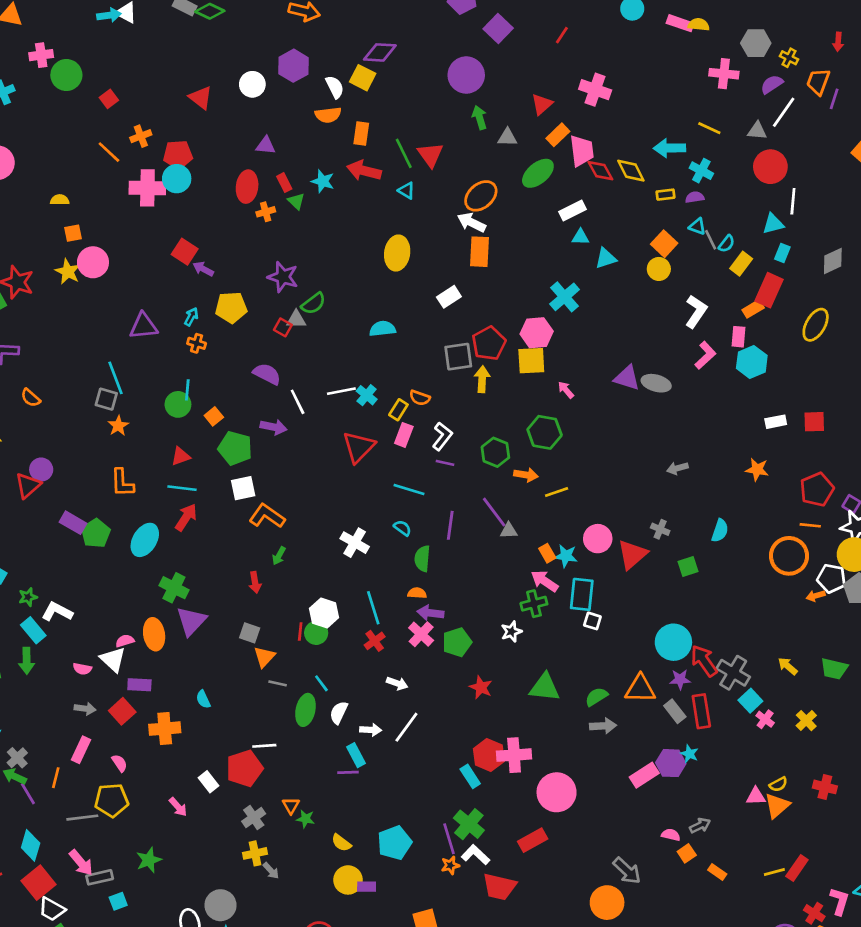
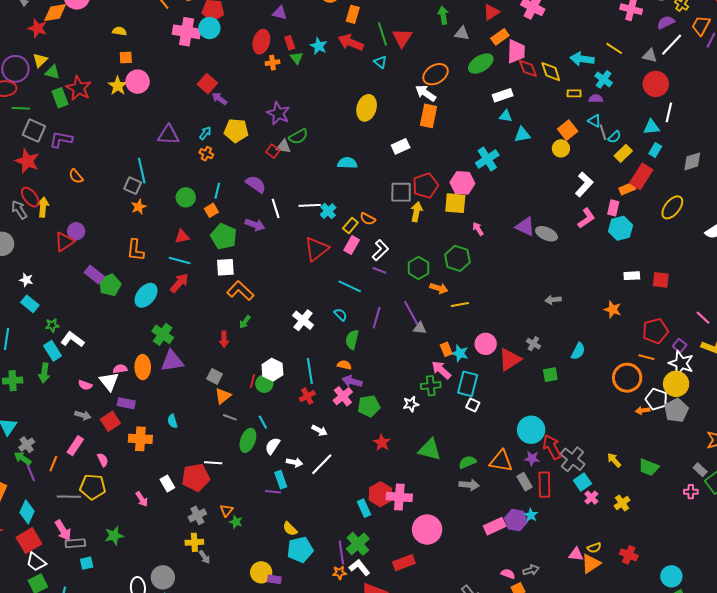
cyan line: (187, 390) -> (217, 191), moved
purple triangle: (191, 621) -> (172, 361), turned 30
yellow semicircle: (341, 843) -> (290, 529), moved

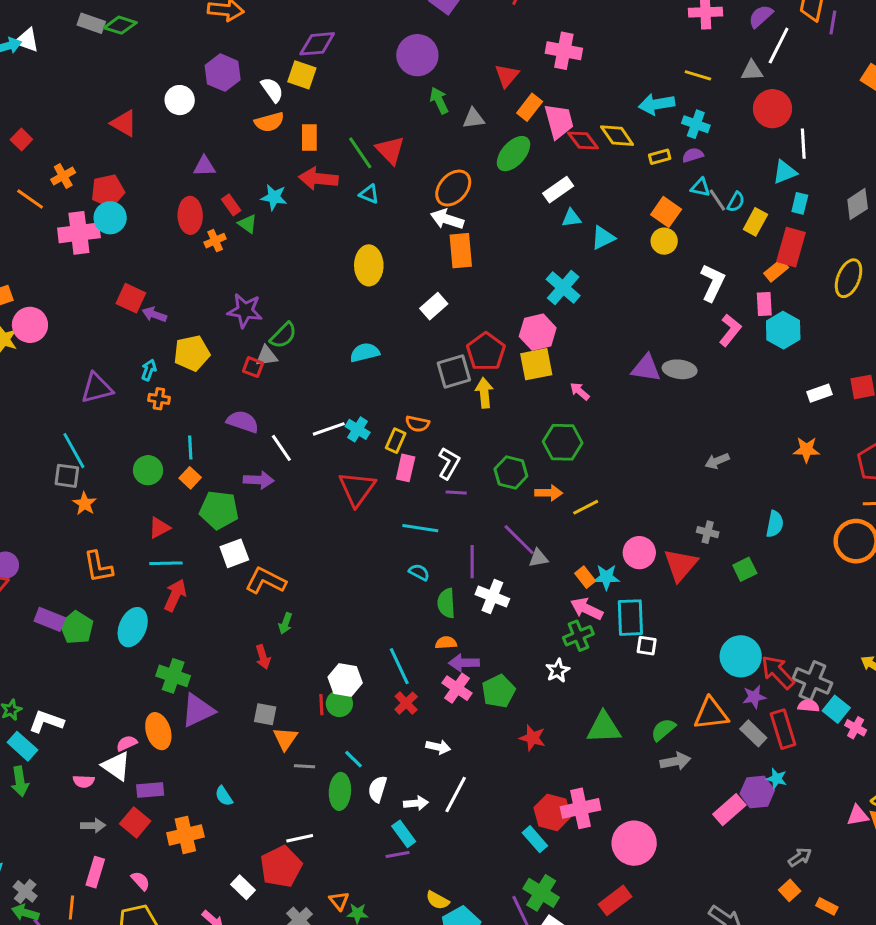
white cross: (303, 320) -> (492, 597), moved
pink semicircle: (508, 574) -> (808, 706), moved

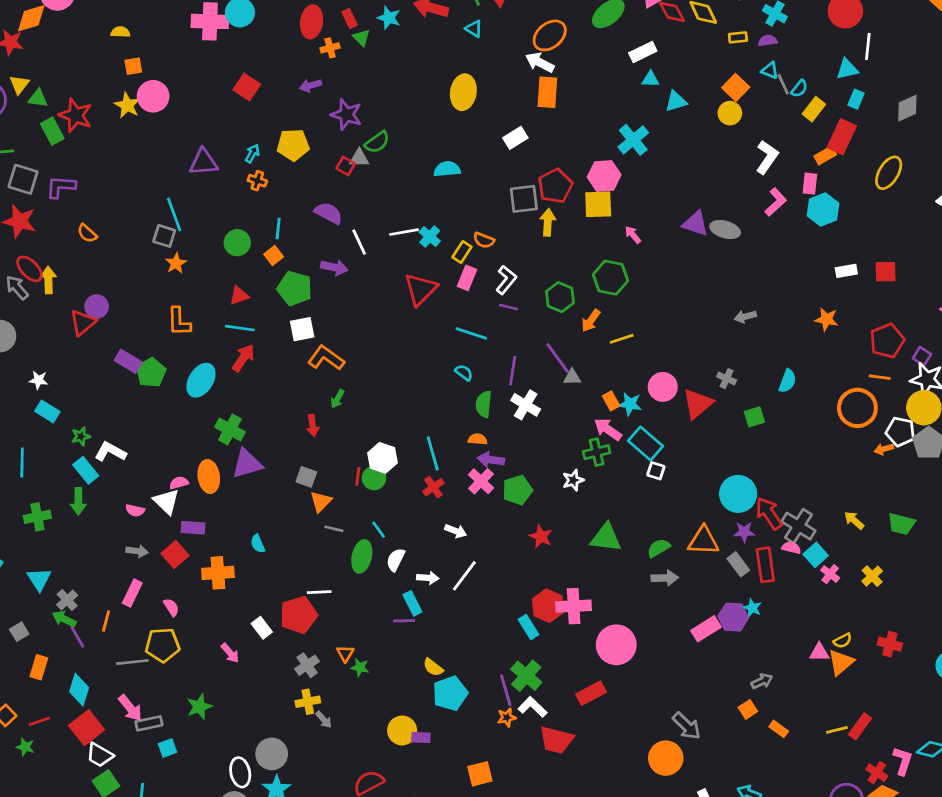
purple arrow: (154, 315) -> (310, 85), moved, turned -45
orange arrow: (549, 493) -> (591, 321), turned 115
cyan rectangle: (630, 618) -> (646, 443), turned -56

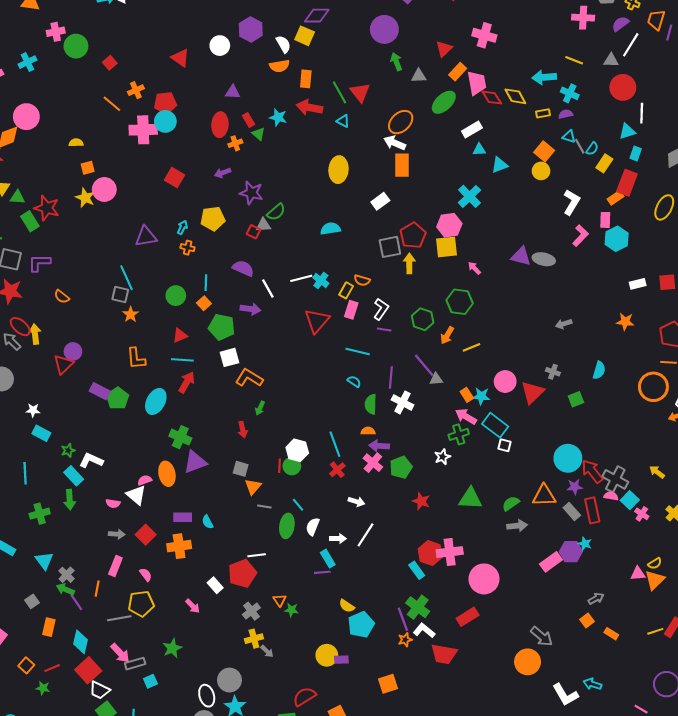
purple rectangle: (193, 528) -> (183, 517), moved

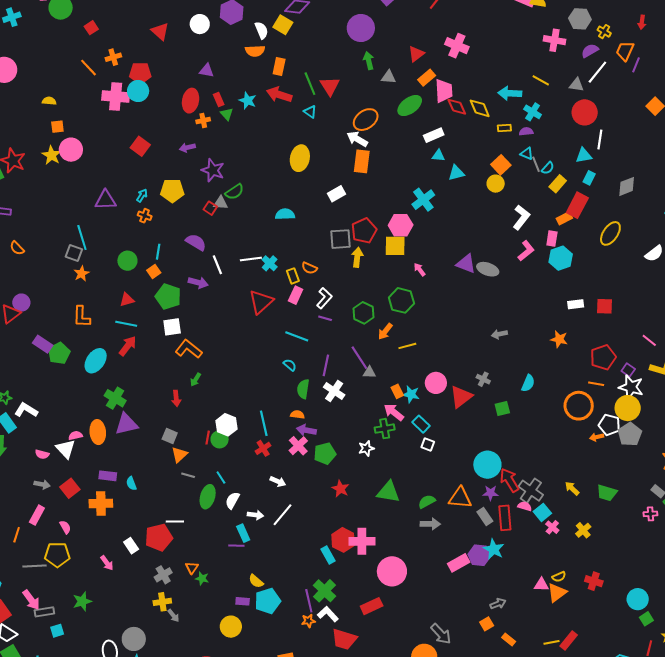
yellow rectangle: (346, 290) -> (293, 276), turned -56
cyan rectangle: (495, 425) -> (421, 424), size x0.7
cyan star: (585, 544) -> (494, 549), size x1.5
purple rectangle: (341, 660) -> (243, 601), moved

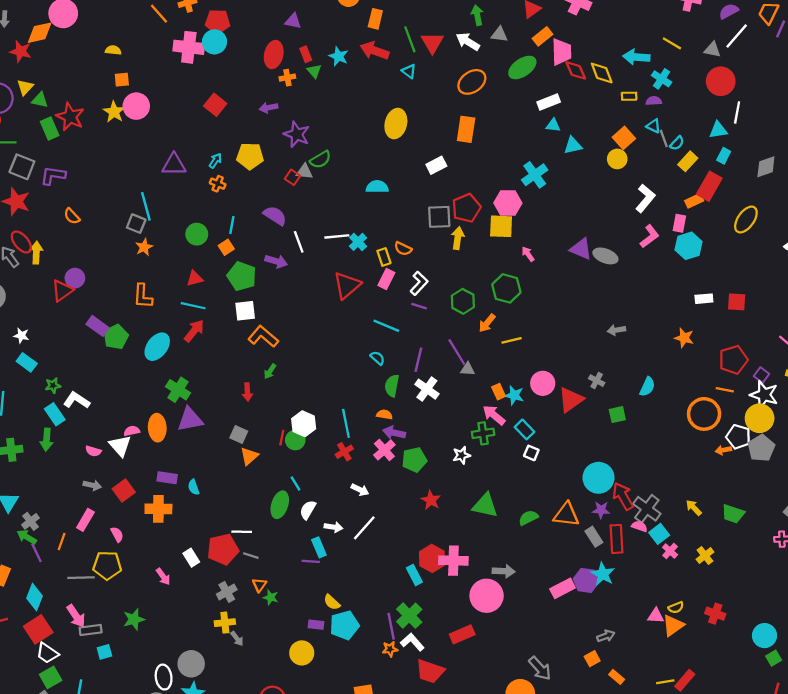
white arrow: (357, 139) -> (468, 42), moved
gray line: (188, 475) -> (251, 556), moved
gray arrow: (430, 524) -> (504, 571), moved

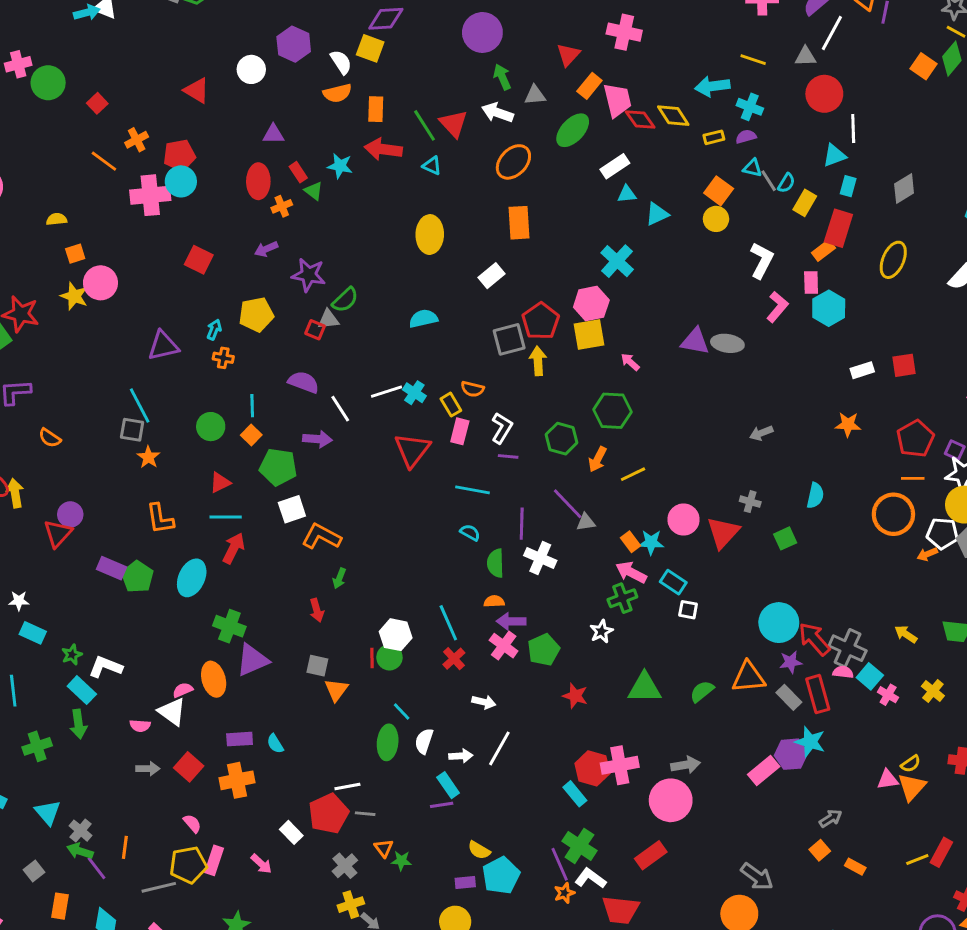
pink rectangle: (85, 520) -> (214, 860), moved

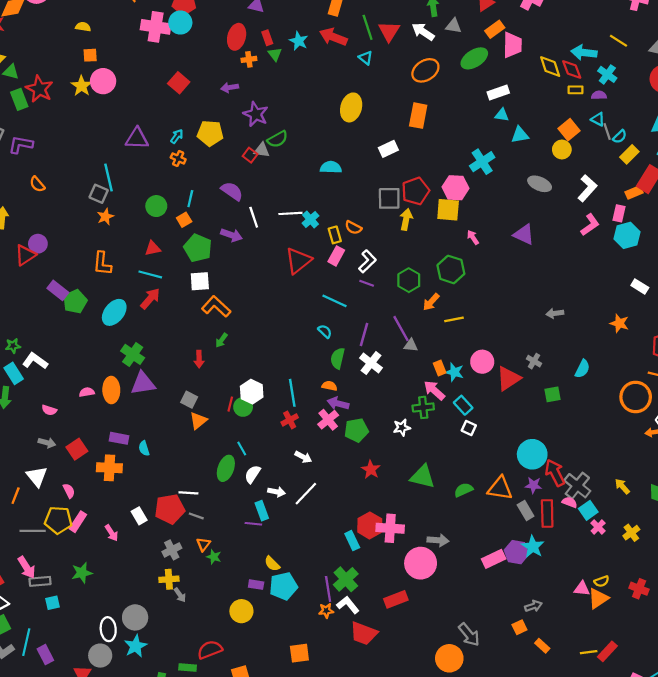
red diamond: (640, 120) -> (572, 70), moved
gray ellipse: (727, 343) -> (540, 184), moved
white rectangle: (862, 370) -> (640, 287), turned 35
white triangle: (172, 712) -> (37, 477), moved

